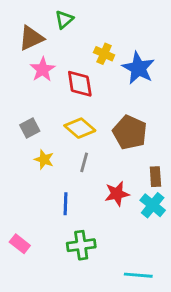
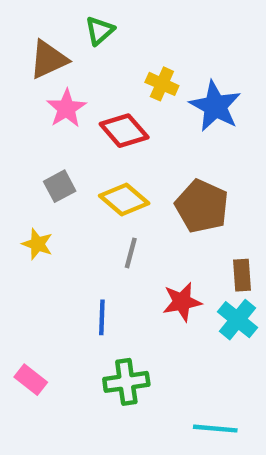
red diamond: (80, 84) -> (124, 131), turned -32
gray square: (30, 128) -> (60, 186), moved
yellow star: (44, 159) -> (37, 244), moved

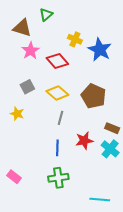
brown triangle: (48, 59) -> (22, 28), turned 42
brown rectangle: (242, 275) -> (112, 128), turned -64
blue line: (102, 317) -> (57, 148), moved

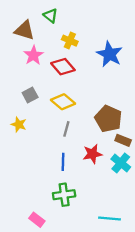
green triangle: (46, 14) -> (50, 16), turned -40
yellow cross: (75, 39) -> (70, 41), moved
brown pentagon: (94, 96) -> (108, 119), moved
pink rectangle: (14, 177) -> (37, 220), moved

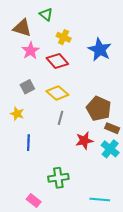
blue line: (63, 162) -> (28, 143), moved

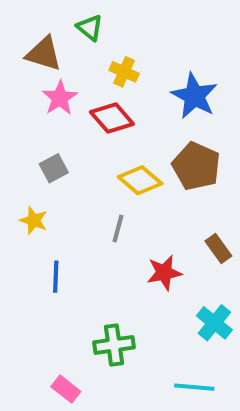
yellow diamond: (57, 93) -> (140, 180), moved
brown pentagon: (99, 109) -> (196, 166), moved
brown rectangle: (112, 128) -> (218, 249), turned 32
cyan cross: (110, 149) -> (214, 323), moved

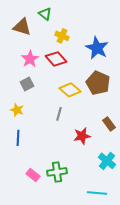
pink star: (60, 98) -> (30, 59), moved
blue line: (56, 277) -> (18, 138), moved
pink rectangle: (66, 389) -> (33, 175), moved

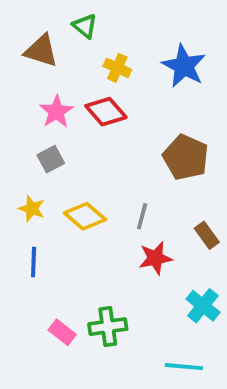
blue star: (97, 48) -> (184, 66), moved
yellow diamond: (70, 90) -> (85, 216), moved
gray line: (59, 114) -> (142, 216), moved

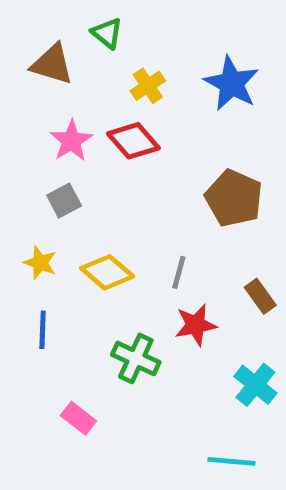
yellow cross: (117, 68) -> (148, 86), turned 32
green cross: (108, 327) -> (136, 358), moved, turned 33

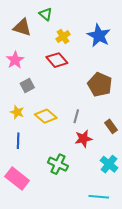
pink star: (71, 141) -> (15, 60), moved
green cross: (136, 358) -> (58, 164), moved
pink rectangle: (78, 418) -> (17, 178), moved, size x1.6

